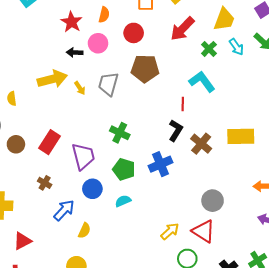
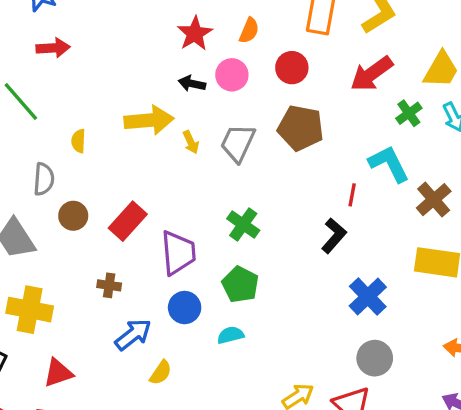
brown cross: (201, 144) -> (434, 200), moved
blue cross: (161, 164) -> (368, 297), moved, turned -30
brown cross: (45, 183) -> (109, 285), turned -32

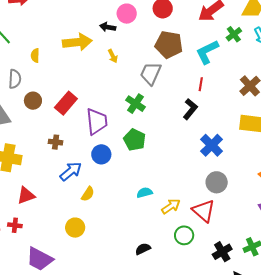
black arrow: (192, 84) -> (108, 27), moved
yellow arrow: (191, 142) -> (113, 56), moved
gray trapezoid: (238, 143) -> (151, 73), moved
cyan L-shape: (389, 164) -> (207, 52), moved, turned -88
cyan semicircle: (231, 335) -> (145, 193), moved

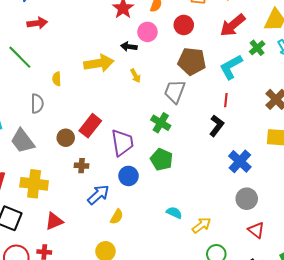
brown circle: (33, 101) -> (66, 138), moved
cyan semicircle: (145, 193) -> (174, 213), turned 42
red triangle: (204, 211) -> (256, 230), moved, size x0.7

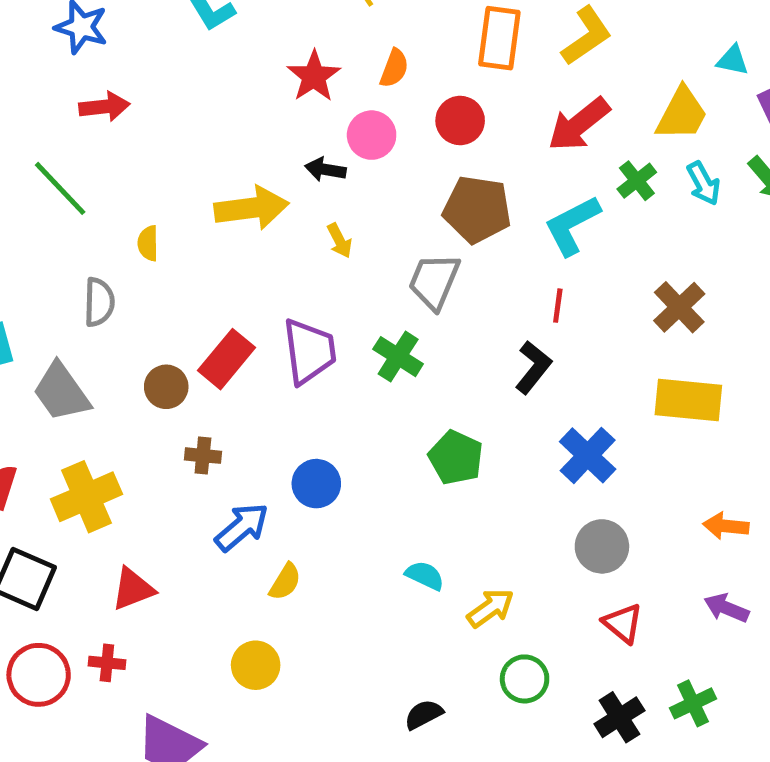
purple trapezoid: (122, 143) -> (309, 351), moved
green pentagon: (162, 160) -> (456, 458), moved
yellow cross: (34, 184) -> (86, 497), turned -32

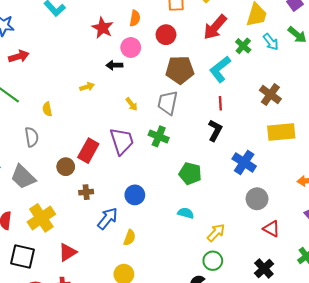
yellow arrow: (251, 208) -> (87, 87), size x0.5
yellow arrow: (339, 241) -> (132, 104), moved
cyan semicircle: (425, 576) -> (186, 213), moved
green circle: (525, 679) -> (213, 261), moved
black cross: (619, 717) -> (264, 269), moved

